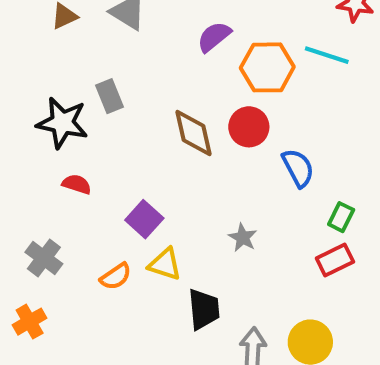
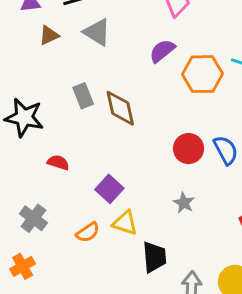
black star: (62, 123) -> (24, 118), moved
red circle: (249, 127) -> (189, 149), moved
brown diamond: (194, 133) -> (120, 108), moved

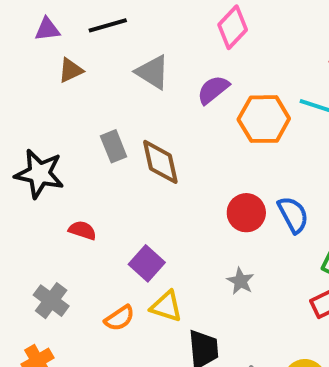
gray triangle: (97, 32) -> (153, 72), moved

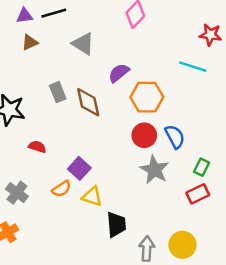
purple triangle: (47, 29) -> (25, 16), moved
purple semicircle: (213, 90) -> (119, 73), moved
orange hexagon: (264, 119) -> (147, 97), moved
gray star: (240, 281) -> (154, 170), moved, size x1.6
orange semicircle: (119, 318) -> (61, 189), moved

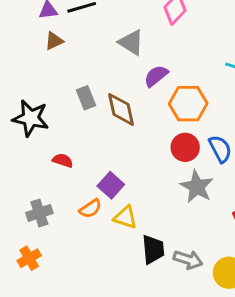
gray triangle: (83, 44) -> (131, 42), moved
gray cross: (17, 193) -> (39, 213), turned 35
gray arrow: (147, 249) -> (188, 260), moved, turned 105

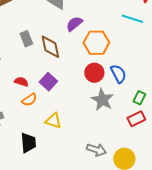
red semicircle: (63, 160) -> (21, 82), moved
purple square: (111, 185) -> (48, 82), moved
orange semicircle: (90, 209) -> (29, 100), moved
black trapezoid: (153, 249) -> (28, 143), moved

